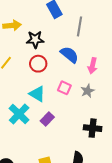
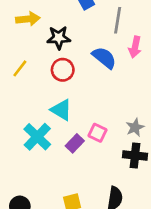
pink arrow: (93, 66) -> (135, 47), moved
pink square: (64, 88) -> (98, 133), moved
gray star: (88, 91) -> (135, 127), moved

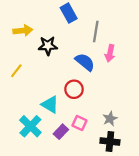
red circle: (63, 70) -> (74, 89), moved

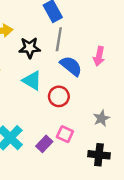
gray line: (96, 32) -> (59, 39), moved
cyan triangle: (50, 104) -> (32, 81), moved
gray star: (110, 119) -> (101, 118), moved

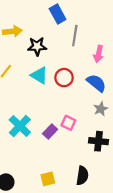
gray line: (59, 39) -> (75, 36), moved
blue semicircle: (71, 66) -> (96, 83), moved
red circle: (59, 96) -> (64, 78), moved

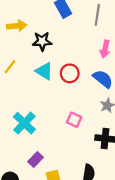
gray line: (75, 36) -> (97, 15), moved
purple rectangle: (50, 131) -> (35, 160), moved

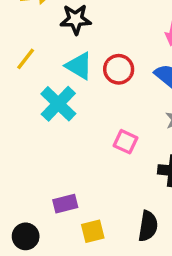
cyan cross: (24, 123) -> (58, 104), moved
purple rectangle: (35, 160) -> (65, 204), turned 32

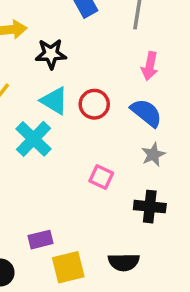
black semicircle: (148, 226) -> (124, 262), turned 80
yellow square: (93, 231) -> (68, 267), size x1.4

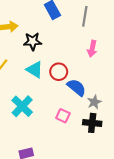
blue semicircle: (146, 113) -> (76, 87), moved
cyan cross: (34, 139) -> (22, 106), moved
black cross: (150, 207) -> (92, 123), moved

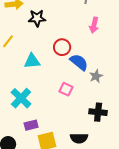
cyan triangle: (35, 70) -> (32, 61), moved, turned -36
cyan cross: (22, 106) -> (21, 98), moved
black cross: (92, 123) -> (98, 112), moved

